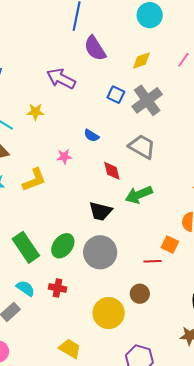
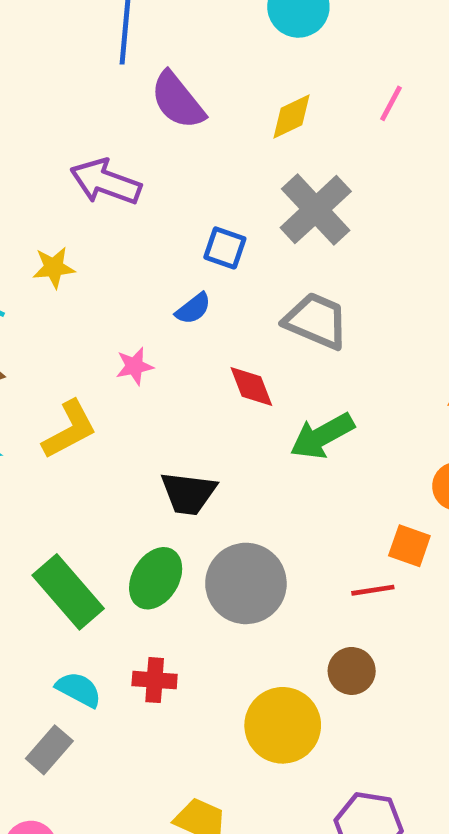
blue square: (116, 95) -> (225, 248), moved
blue semicircle: (91, 136) -> (193, 309), turned -63
black trapezoid: (100, 211) -> (188, 493), moved

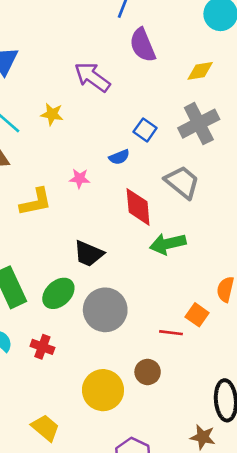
red diamond: (251, 387) -> (138, 207), size x1.4

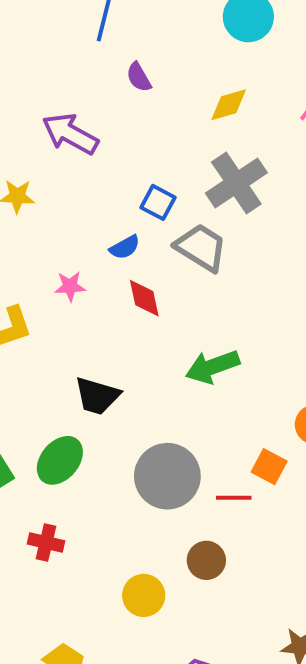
purple semicircle: (143, 45) -> (139, 77), size x0.6
gray trapezoid: (182, 182) -> (201, 247), moved
red diamond: (138, 207) -> (144, 298), moved, size x0.7
gray circle: (105, 310) -> (167, 476), moved
yellow circle: (103, 390) -> (144, 595), size x0.7

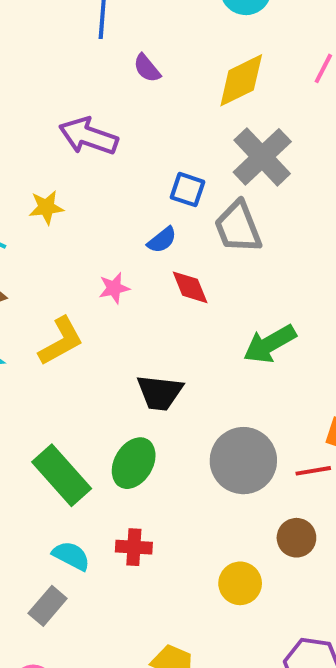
yellow diamond: (229, 105) -> (241, 80), size x1.4
gray trapezoid: (201, 247) -> (238, 227), turned -134

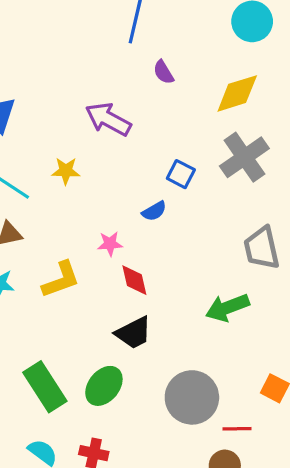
gray trapezoid: (238, 227) -> (262, 248), moved
red diamond: (190, 287) -> (134, 280), moved
black trapezoid: (160, 393) -> (134, 333), turned -42
red line: (313, 471) -> (237, 429), moved

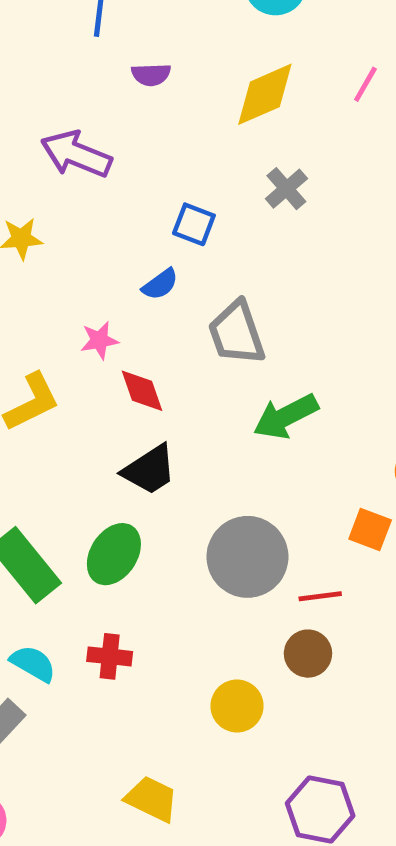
purple semicircle: (163, 72) -> (151, 75), turned -55
gray cross: (244, 157) -> (286, 189), size x0.6
gray trapezoid: (262, 248) -> (237, 333), moved

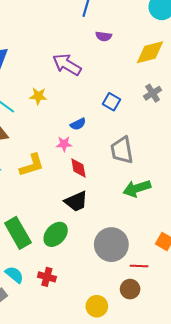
blue semicircle: (160, 284) -> (78, 124), moved

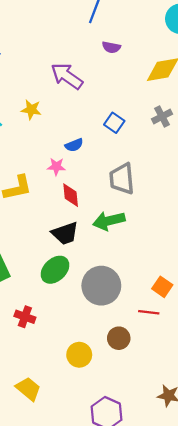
green arrow: (137, 188) -> (109, 221), moved
green ellipse: (56, 234) -> (55, 270), moved
red line: (139, 266) -> (149, 312), moved

